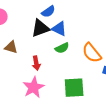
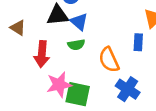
red arrow: (36, 63) -> (42, 54), size x1.5
pink star: (34, 87) -> (59, 85), moved

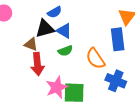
brown triangle: (18, 28) -> (31, 44), moved
blue rectangle: (138, 42) -> (118, 39), size x1.5

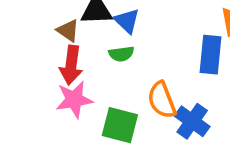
orange semicircle: (95, 59) -> (162, 100), moved
pink star: (57, 87) -> (74, 100), moved

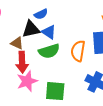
green semicircle: (121, 54) -> (49, 51), size x1.5
orange semicircle: (162, 100) -> (78, 51), moved, turned 40

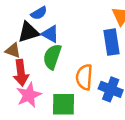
green semicircle: (49, 51) -> (52, 57), turned 130
orange semicircle: (78, 51) -> (84, 77), moved

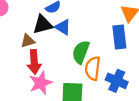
brown triangle: (13, 50) -> (28, 41), turned -40
green semicircle: (52, 57) -> (81, 52), moved

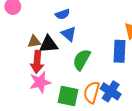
black triangle: (43, 25) -> (49, 44), moved
orange semicircle: (93, 68) -> (92, 92), moved

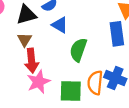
brown triangle: (34, 42) -> (25, 40), turned -40
black triangle: (49, 44) -> (26, 15), moved

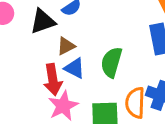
blue triangle: (60, 25) -> (75, 68), moved
brown triangle: (25, 40) -> (66, 46), moved, turned 35

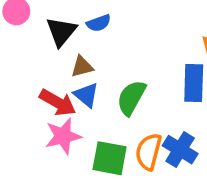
black triangle: (43, 21) -> (61, 32), turned -44
red arrow: (53, 80) -> (58, 103), turned -64

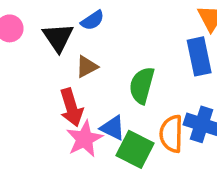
blue triangle: (86, 95) -> (113, 128), moved
red arrow: (58, 103) -> (71, 107), turned 57
green square: (110, 158) -> (135, 149), turned 30

